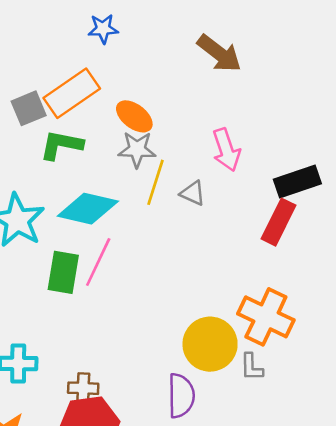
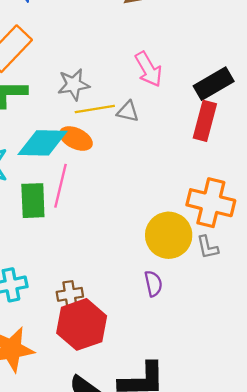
orange ellipse: (134, 116) -> (76, 139), moved
yellow line: (156, 182) -> (95, 109), turned 75
purple semicircle: (181, 396) -> (153, 284), size x0.7

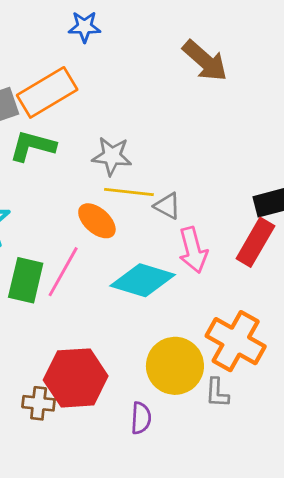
pink arrow: (149, 69) -> (193, 250), moved
cyan diamond: (43, 143) -> (143, 280), moved
red hexagon: (82, 324) -> (76, 378), moved

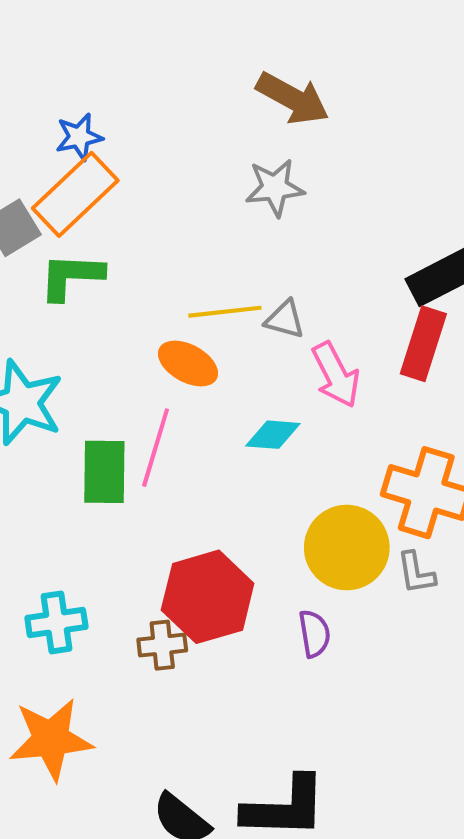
blue star: (84, 27) -> (79, 137), moved
gray star: (112, 156) -> (275, 188), moved
cyan diamond: (143, 280) -> (273, 435), size x0.6

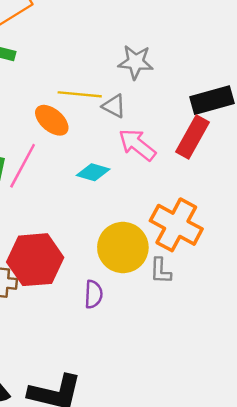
gray star: (275, 188) -> (136, 62), moved
pink arrow: (336, 375) -> (137, 145), turned 144

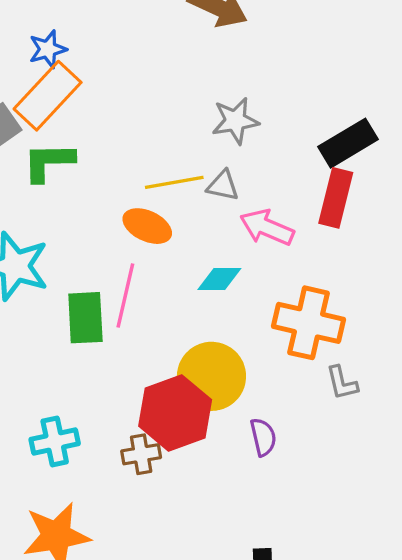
orange cross: (176, 225) -> (309, 323), moved
yellow circle: (123, 248) -> (211, 376), moved

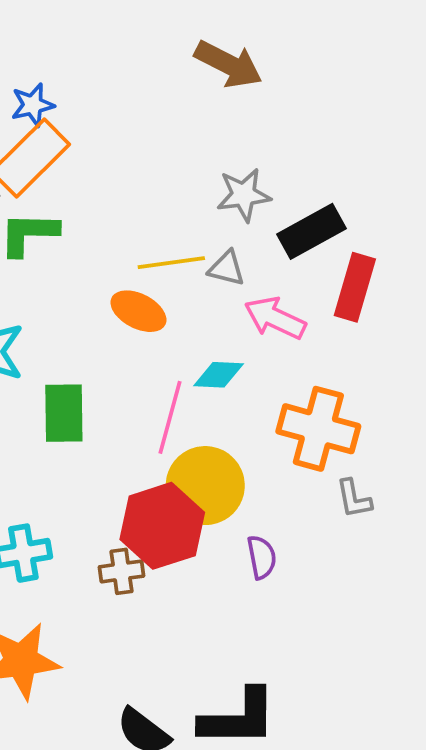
black rectangle: (348, 143) -> (312, 231), moved
pink line: (125, 295) -> (170, 417), moved

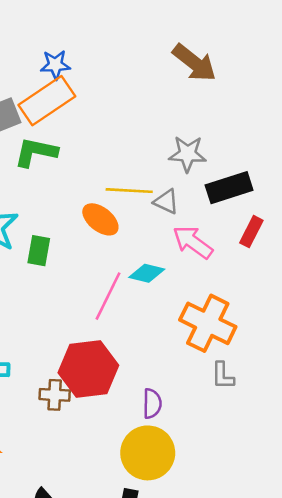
red rectangle: (355, 287) -> (251, 232), size x0.7
green rectangle: (64, 413) -> (39, 251), moved, size x0.7
yellow circle: (205, 486) -> (148, 453), moved

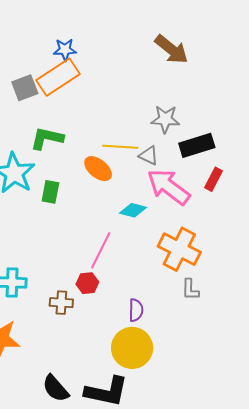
green L-shape: (36, 152) -> (47, 138), moved
pink arrow: (193, 242) -> (169, 187), size x1.4
pink line: (108, 296) -> (101, 250), moved
red hexagon: (88, 369) -> (87, 283), size x0.5

